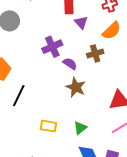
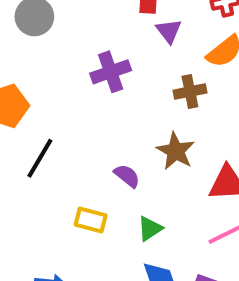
purple semicircle: (70, 64) -> (127, 176), moved
brown star: (76, 87) -> (176, 151), moved

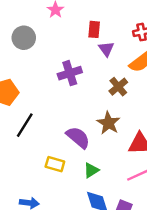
brown cross: (190, 92) -> (118, 87), turned -30
purple semicircle: (127, 176) -> (78, 137), size x1.5

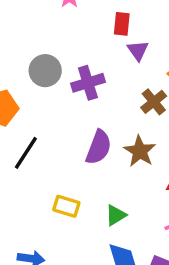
gray circle: (24, 38) -> (45, 71), moved
purple semicircle: (78, 137) -> (99, 147), moved, turned 70

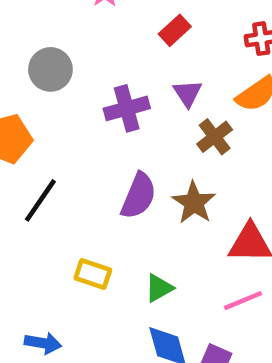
red rectangle: (122, 24) -> (175, 30), turned 40
purple triangle: (138, 50) -> (188, 93), moved
gray circle: (45, 71) -> (50, 69), moved

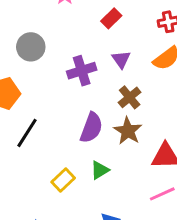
brown cross: (215, 137) -> (130, 97), moved
yellow rectangle: (93, 274) -> (63, 180), turned -60
green triangle: (159, 288) -> (100, 170), moved

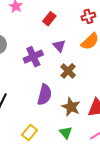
brown star: (128, 131) -> (71, 107), moved
green triangle: (100, 170) -> (66, 133), moved, turned -32

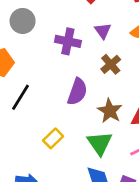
purple cross: (33, 57) -> (68, 41), turned 30
green triangle: (66, 133) -> (100, 143), size x1.5

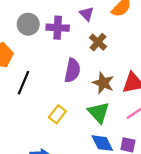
gray circle: (23, 21) -> (28, 24), moved

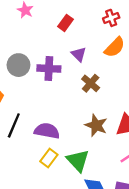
purple semicircle: (72, 70) -> (47, 131), moved, turned -90
green triangle: (99, 112) -> (78, 160), moved

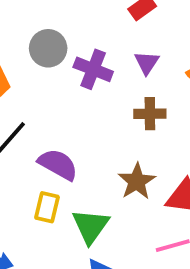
brown cross: (91, 83) -> (150, 114), turned 30
yellow rectangle: (49, 158) -> (47, 207), turned -42

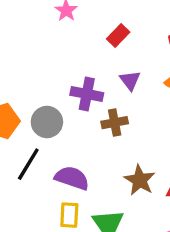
gray circle: (48, 48) -> (47, 122), moved
brown cross: (150, 114) -> (115, 123), moved

